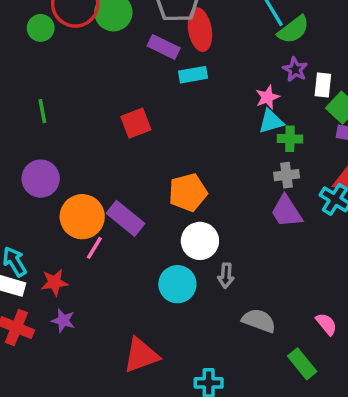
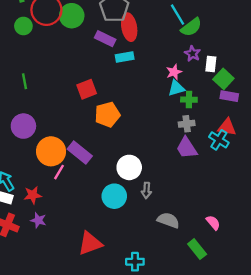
orange pentagon: (188, 192) -> (107, 115), moved

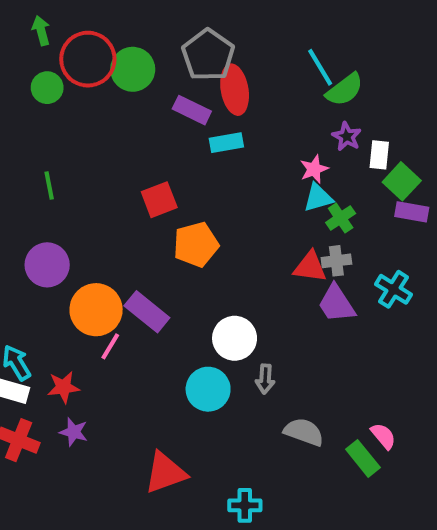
green cross: (189, 100) -> (341, 218), turned -35
red triangle: (227, 127) -> (310, 267), moved
green rectangle: (197, 249) -> (363, 458), moved

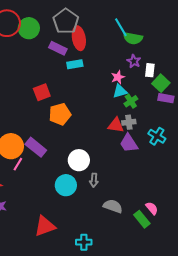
green semicircle: (345, 90) -> (133, 38), turned 48

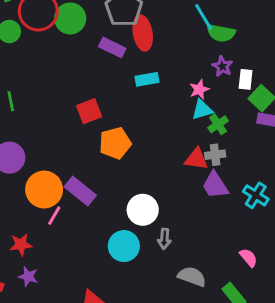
cyan rectangle: (75, 64) -> (147, 79), moved
cyan cross: (157, 136) -> (256, 195), moved
pink semicircle: (152, 208) -> (248, 258), moved

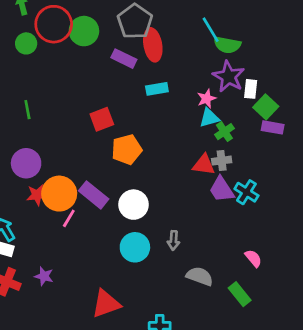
purple star: (222, 66) -> (229, 77), size x1.6
cyan cross: (256, 195) -> (246, 192), moved
white circle: (143, 210) -> (134, 205), moved
red star: (21, 245) -> (37, 195), moved

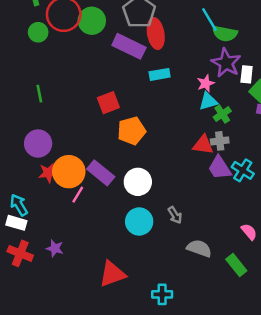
purple rectangle: (124, 59) -> (129, 46), size x1.4
gray arrow: (173, 240) -> (175, 215), turned -36

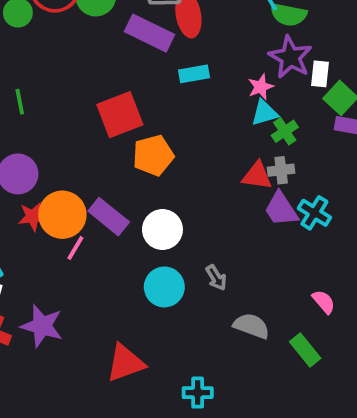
red square: (108, 103) -> (120, 115), size x1.4
purple star: (55, 248) -> (42, 326), size x1.6

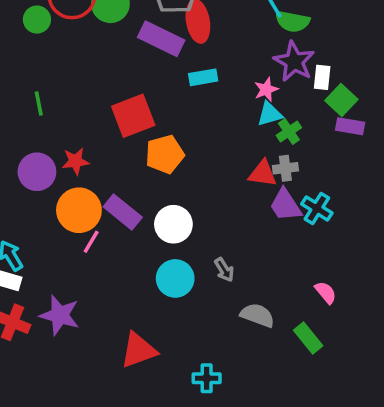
red star: (33, 217) -> (75, 161), moved

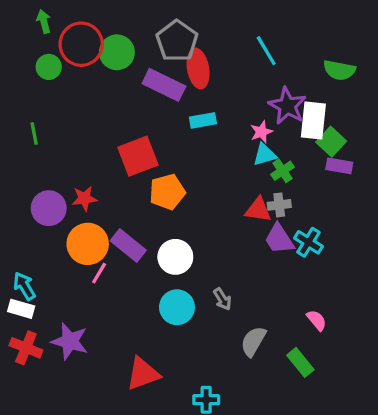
green semicircle: (292, 21) -> (339, 70), moved
white rectangle: (322, 77) -> (313, 120), size x1.6
green line: (39, 104) -> (34, 133), moved
gray semicircle: (257, 315) -> (253, 341), turned -80

